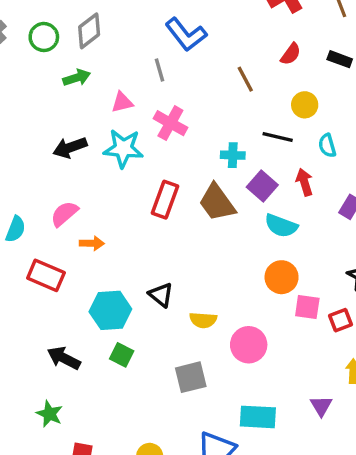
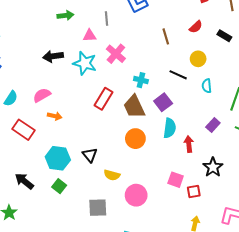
gray line: (160, 70) -> (106, 19), moved
cyan cross: (233, 155) -> (141, 80), moved
red arrow: (304, 182) -> (189, 144), moved
cyan semicircle: (281, 226) -> (170, 128), turned -114
orange circle: (282, 277) -> (135, 139), moved

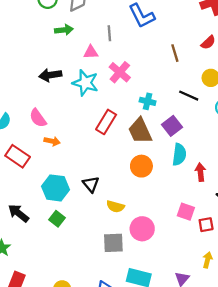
pink semicircle: (42, 95) -> (38, 118), turned -96
gray square: (98, 208) -> (113, 243), moved

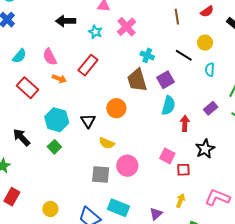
cyan star: (85, 83) -> (95, 32), size x0.6
red rectangle: (106, 122) -> (88, 65), moved
orange circle: (141, 166) -> (116, 108), moved

